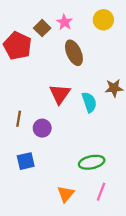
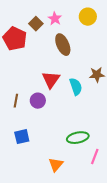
purple circle: (42, 128) -> (38, 101), moved
pink line: (101, 192) -> (95, 157), moved

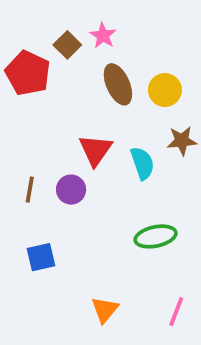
yellow circle: (88, 17) -> (165, 90), moved
green ellipse: (78, 138) -> (156, 236), moved
pink line: (95, 157) -> (176, 312), moved

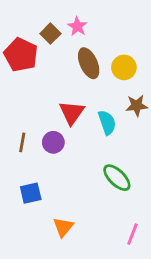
green ellipse: (156, 236) -> (117, 178), turned 56
orange triangle: (105, 310) -> (63, 227), moved

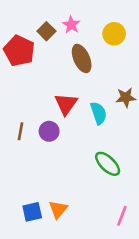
yellow circle: (124, 67) -> (114, 34), moved
blue square: (31, 193) -> (32, 212), moved

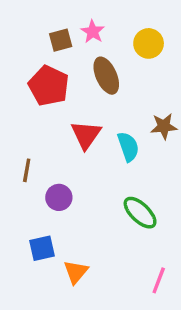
brown square: (46, 31) -> (61, 40), turned 30
red pentagon: (19, 51) -> (49, 86), moved
purple circle: (49, 131) -> (59, 197), moved
blue square: (32, 212) -> (42, 248), moved

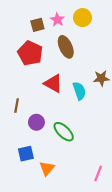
yellow circle: (149, 43) -> (82, 18), moved
red triangle: (86, 135) -> (53, 84), turned -36
green ellipse: (140, 213) -> (64, 132), moved

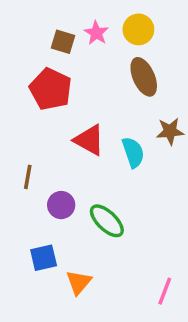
brown square: (37, 25) -> (63, 42), turned 32
brown ellipse: (66, 47) -> (144, 77), moved

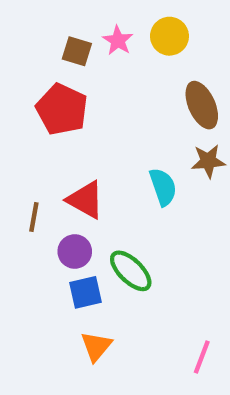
brown ellipse: (144, 77) -> (202, 105), moved
red triangle: (89, 140) -> (86, 200), moved
blue square: (44, 258) -> (86, 292), moved

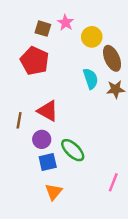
yellow circle: (169, 36) -> (92, 37), moved
cyan semicircle: (163, 187) -> (91, 79), moved
pink line: (202, 357) -> (113, 182), moved

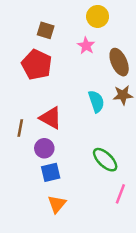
pink star: (66, 23) -> (86, 46), moved
yellow circle: (92, 37) -> (98, 16), moved
cyan semicircle: (91, 79) -> (96, 101), moved
green ellipse: (73, 150) -> (105, 160), moved

